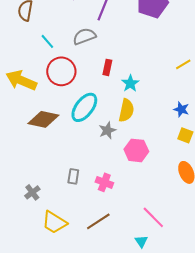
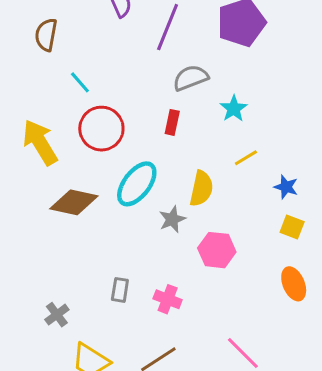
gray semicircle: (84, 36) -> (191, 78), moved
yellow line: (183, 64) -> (246, 158), moved
yellow arrow: (21, 80) -> (40, 142), turned 36
cyan star: (130, 83) -> (234, 109), moved

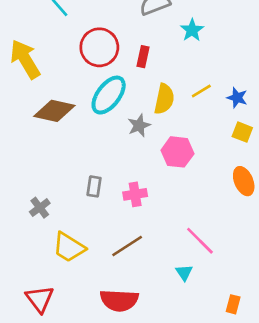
red rectangle: (172, 122) -> (143, 57), moved
red circle: (101, 129) -> (99, 47), moved
yellow line: (246, 158) -> (201, 91), moved
pink cross: (168, 299) -> (135, 194), turned -30

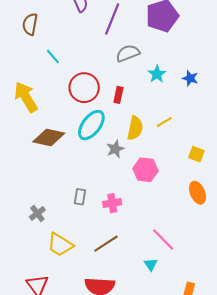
blue star: (237, 98) -> (190, 78), moved

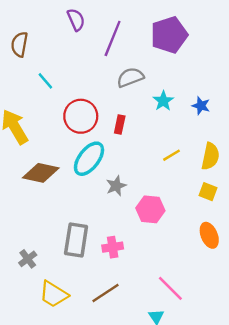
yellow semicircle: (135, 128) -> (210, 156), moved
gray rectangle: (80, 197) -> (76, 240), size x1.8

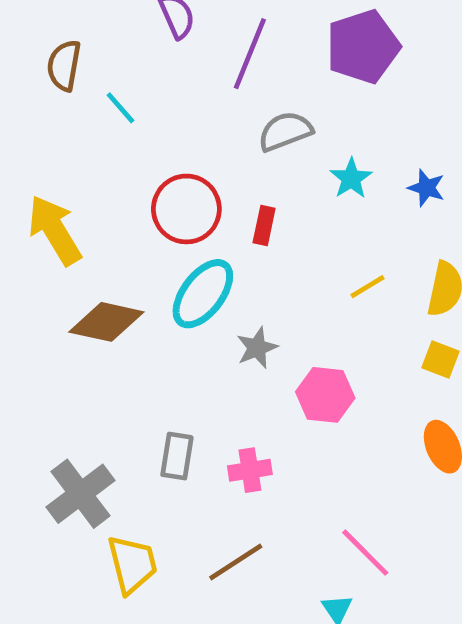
cyan line: (45, 81) -> (120, 108), moved
gray rectangle: (76, 240) -> (177, 456), size x0.7
gray cross: (28, 259) -> (80, 494), size x1.8
yellow trapezoid: (54, 294) -> (132, 564), turned -136

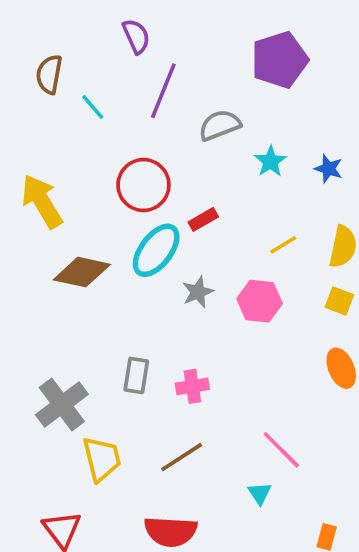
purple line: (250, 54) -> (163, 91), moved
red rectangle: (264, 225) -> (203, 219), moved, turned 48
pink hexagon: (325, 395) -> (260, 301), moved

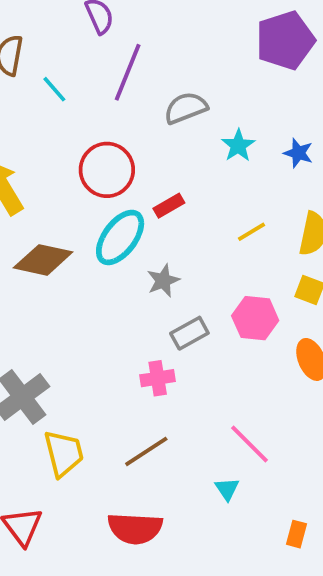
purple pentagon: (280, 60) -> (285, 40), moved
pink hexagon: (260, 301) -> (255, 318), moved
gray rectangle: (136, 375) -> (189, 333), moved, turned 52

